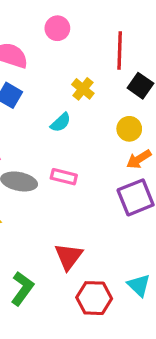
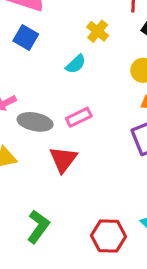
pink rectangle: (64, 177) -> (79, 117), turned -40
red triangle: (69, 257) -> (63, 159), moved

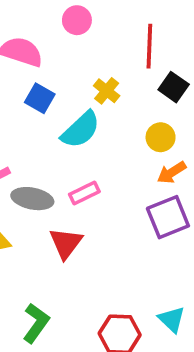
blue square: (26, 37) -> (40, 98), moved
cyan semicircle: (76, 64) -> (81, 130), size x1.6

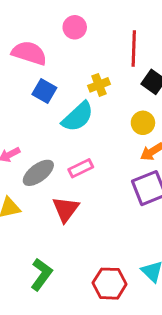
yellow cross: (107, 91) -> (99, 85), turned 30
gray ellipse: (32, 199) -> (38, 173), turned -48

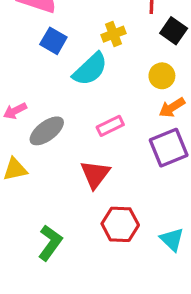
pink rectangle: (81, 168) -> (110, 126), moved
red triangle: (66, 209) -> (95, 174), moved
red hexagon: (110, 284) -> (120, 224), moved

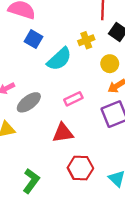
yellow cross: (114, 34) -> (86, 40), moved
red triangle: (95, 174) -> (63, 133), turned 45

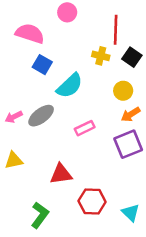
yellow cross: (86, 40) -> (101, 56), moved, turned 35
gray ellipse: (29, 102) -> (41, 116), moved
red triangle: (63, 133) -> (61, 174), moved

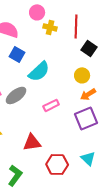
yellow cross: (101, 56) -> (50, 27), moved
cyan triangle: (131, 213) -> (88, 158), moved

